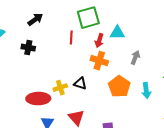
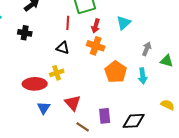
cyan triangle: (117, 33) -> (124, 23), moved, turned -42
gray arrow: (135, 58) -> (147, 49), moved
black triangle: (80, 84) -> (63, 48), moved

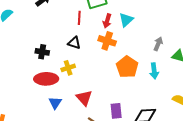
cyan triangle: (124, 23) -> (126, 20), moved
black cross: (25, 33) -> (42, 52), moved

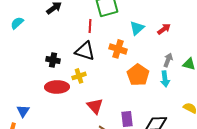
red arrow: (107, 21) -> (164, 29), moved, turned -144
black triangle: (74, 43) -> (85, 51), size x1.5
gray arrow: (158, 44) -> (168, 60), moved
blue triangle: (55, 103) -> (23, 111), moved

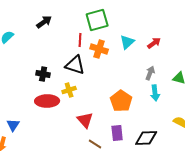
orange cross: (118, 49) -> (99, 49), moved
gray arrow: (168, 60) -> (150, 73), moved
orange pentagon: (138, 75) -> (121, 101), moved

